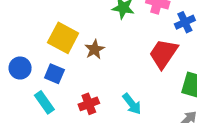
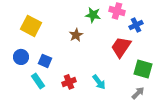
yellow square: (63, 38) -> (31, 26), moved
brown star: (95, 49) -> (76, 35), moved

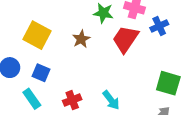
yellow square: (31, 26) -> (37, 35), moved
red trapezoid: (121, 47) -> (125, 39), moved

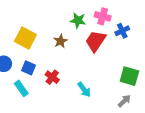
red cross: (72, 100) -> (52, 77), moved, turned -32

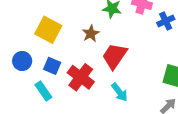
red trapezoid: (95, 41) -> (114, 56), moved
red cross: (52, 77) -> (81, 77), size x1.5

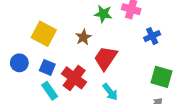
blue cross: (166, 21) -> (152, 36), moved
cyan rectangle: (43, 91) -> (50, 91), moved

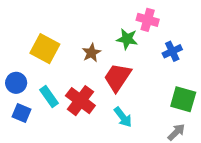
green star: (103, 14) -> (127, 39), moved
blue square: (47, 67) -> (22, 113), moved
cyan rectangle: (50, 91) -> (49, 97), moved

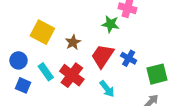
blue cross: (172, 51) -> (129, 58), moved, turned -35
brown star: (91, 53) -> (73, 42), moved
green square: (183, 99) -> (157, 74), turned -30

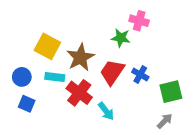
brown star: (73, 42) -> (80, 57), size x1.6
cyan rectangle: (46, 72) -> (55, 77), moved, turned -48
cyan arrow: (107, 89) -> (106, 111), moved

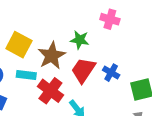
green star: (121, 38) -> (80, 40), moved

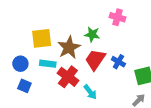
yellow square: (19, 45) -> (42, 38), turned -35

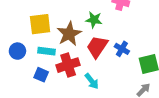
red cross: (68, 77) -> (68, 65), turned 35
blue square: (24, 86) -> (41, 75), moved

